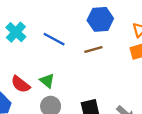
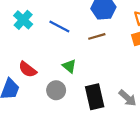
green triangle: (47, 81) -> (69, 66), moved

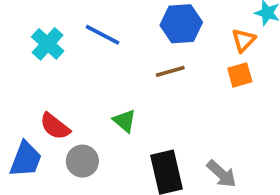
blue line: (59, 26) -> (103, 35), moved
gray circle: (56, 90) -> (82, 161), moved

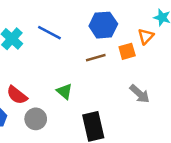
orange square: (240, 75) -> (127, 51), moved
gray arrow: (222, 174) -> (140, 94), moved

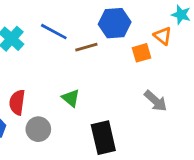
orange triangle: (146, 36) -> (163, 36), turned -36
brown line: (96, 58) -> (86, 47), moved
red semicircle: (17, 95) -> (17, 102), turned 60

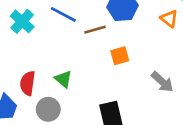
orange square: (141, 53) -> (120, 56), moved
green triangle: (71, 98) -> (63, 79), moved

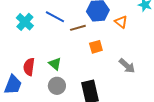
orange triangle: (169, 19) -> (121, 22), moved
gray circle: (48, 109) -> (57, 86), moved

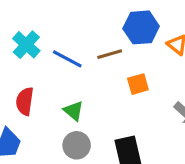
blue line: (55, 17) -> (67, 59), moved
red semicircle: (29, 67) -> (25, 101), moved

